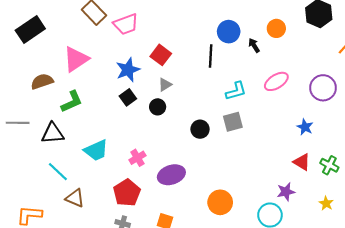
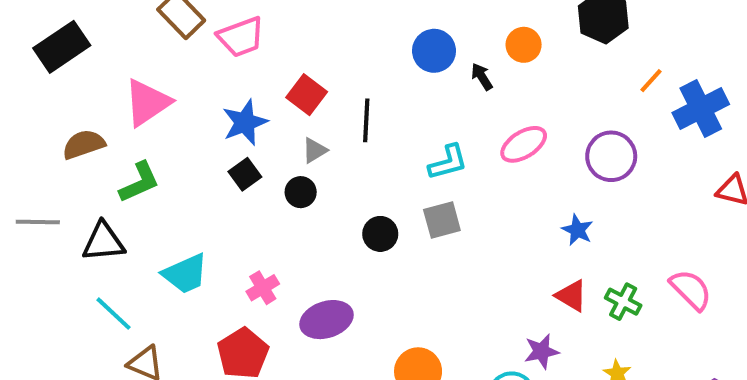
black line: (211, 56) -> (366, 120), moved

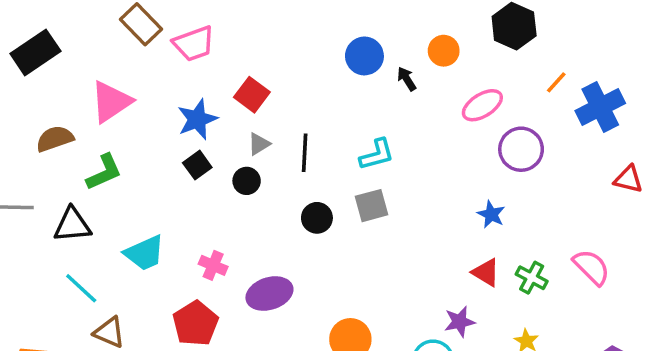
black line: (366, 120) -> (305, 153), moved
pink ellipse: (524, 144) -> (482, 105), moved
pink cross: (263, 288) -> (213, 265), turned -36

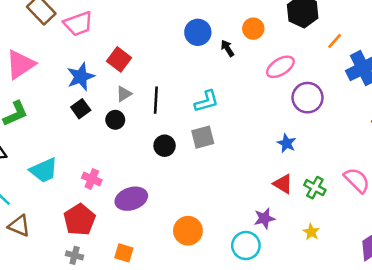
orange line: (556, 82) -> (335, 41), moved

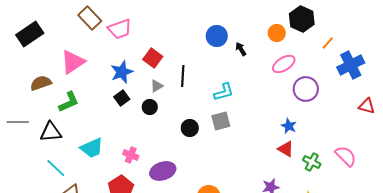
orange circle: (253, 29) -> (277, 33), moved
black line: (156, 100) -> (183, 76), moved
red triangle: (283, 184) -> (286, 149), moved

